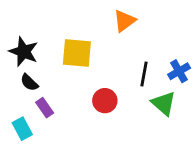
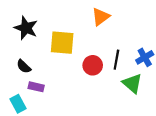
black star: (24, 52) -> (26, 28), moved
red circle: (105, 101) -> (93, 65), moved
purple rectangle: (45, 108) -> (36, 87), turned -42

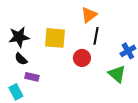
black star: (26, 28) -> (19, 37), moved, turned -30
black line: (116, 60) -> (96, 36), moved

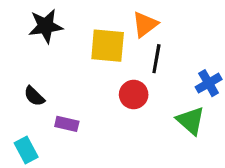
black star: (19, 37) -> (46, 26), moved
yellow square: (55, 38) -> (108, 46), moved
purple rectangle: (32, 77) -> (67, 124), moved

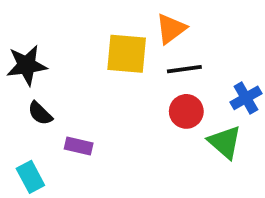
black star: (46, 26) -> (27, 65), moved
black line: (156, 59) -> (184, 69), turned 72
red circle: (134, 95) -> (186, 111), moved

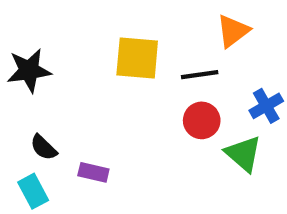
orange triangle: (171, 29) -> (233, 31), moved
black semicircle: (40, 113) -> (44, 147), moved
purple rectangle: (79, 146) -> (93, 172), moved

